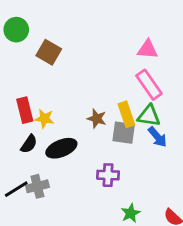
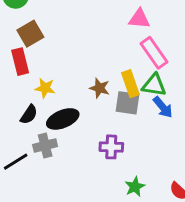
pink triangle: (148, 49) -> (139, 19), moved
brown square: (49, 52) -> (30, 34), moved, turned 30
red rectangle: (25, 110) -> (20, 62), moved
gray cross: (37, 186) -> (45, 145), moved

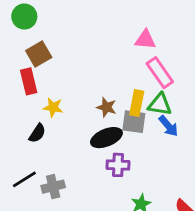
yellow rectangle: (130, 84) -> (137, 103), turned 30
black ellipse: (63, 119) -> (106, 138), moved
gray cross: (45, 145) -> (53, 187), moved

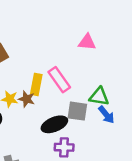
pink rectangle: (160, 73) -> (59, 80), moved
yellow rectangle: (137, 103) -> (36, 84), moved
brown star: (106, 107) -> (27, 99), moved

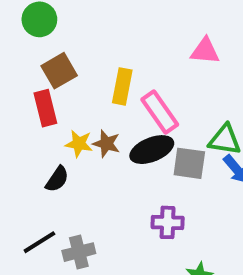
yellow rectangle: (36, 84) -> (122, 86), moved
black ellipse: (54, 124) -> (152, 150), moved

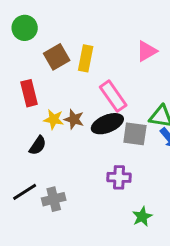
pink triangle: (205, 51) -> (147, 51), turned -35
brown square: (59, 71) -> (57, 57), moved
yellow rectangle: (122, 86) -> (86, 58), moved

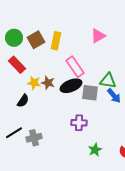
green circle: (25, 28) -> (14, 38), moved
red rectangle: (29, 93) -> (17, 65), turned -30

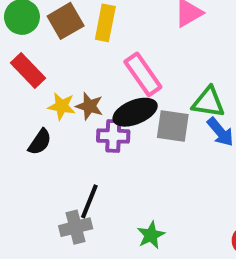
purple cross: (79, 123) -> (113, 136), moved
black line: (14, 133) -> (89, 201), moved, turned -36
gray cross: (34, 138) -> (76, 227), moved
green star: (95, 150) -> (151, 235), moved

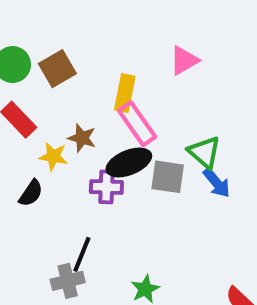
yellow rectangle: (105, 23) -> (125, 93), moved
green triangle: (208, 102) -> (204, 152), turned 32
brown star: (89, 106) -> (82, 138), moved

